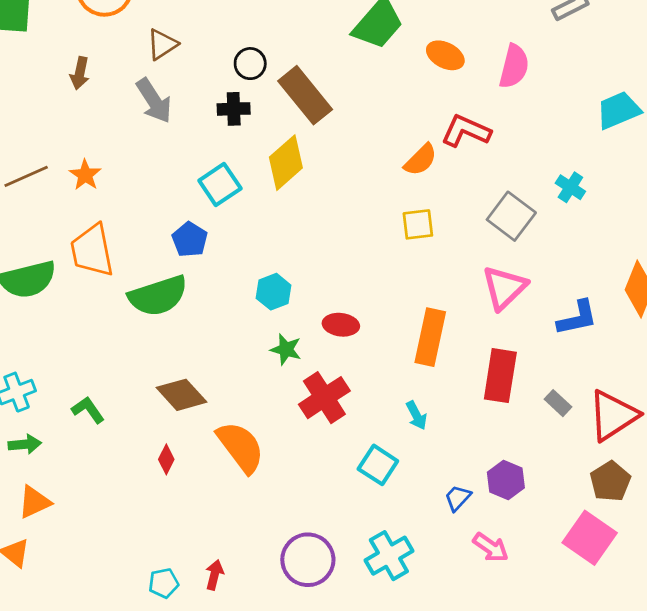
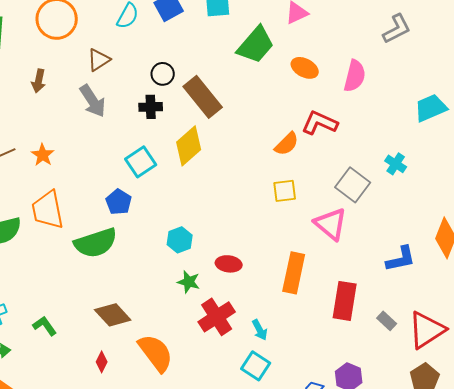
pink triangle: (504, 288) -> (331, 224), moved, turned -36
cyan arrow: (416, 415) -> (260, 330), moved

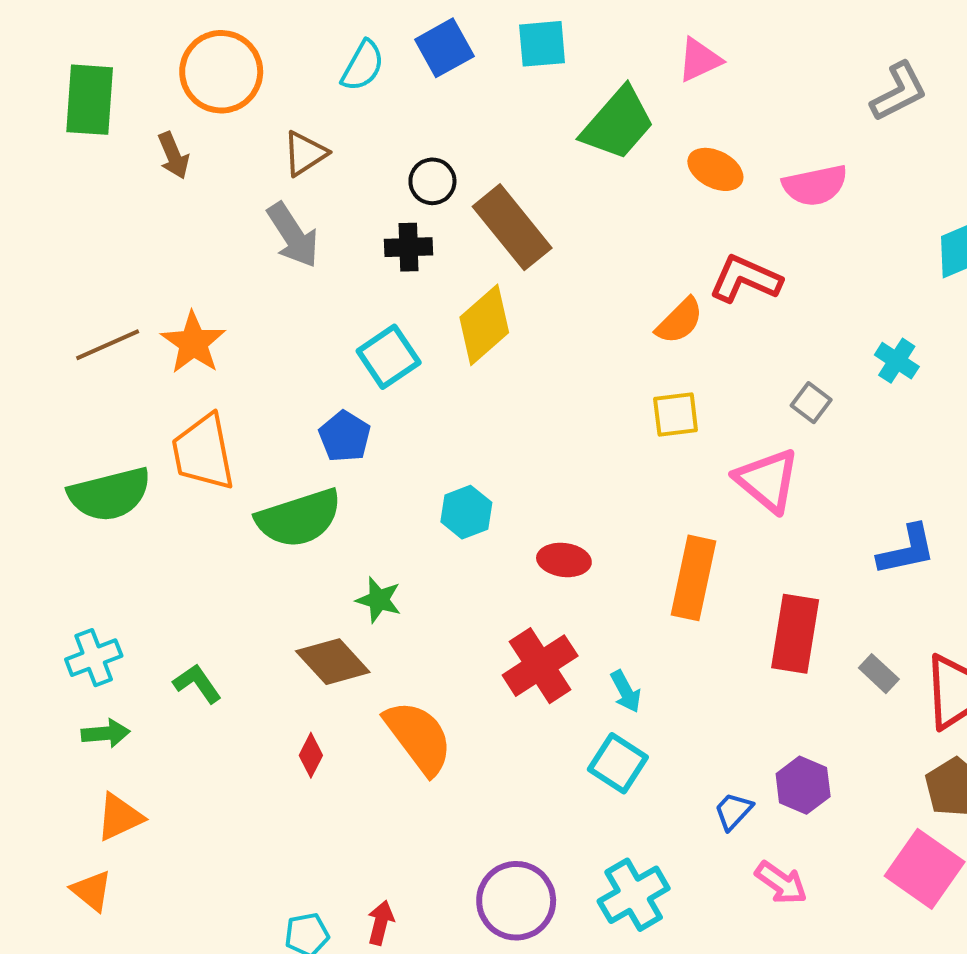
pink semicircle: (355, 76) -> (815, 185), turned 64
brown arrow: (39, 81) -> (173, 155), moved, turned -35
orange star: (43, 155) -> (193, 343), size x1.4
gray square: (353, 185) -> (811, 403), size x0.6
green star: (189, 282) -> (379, 600), moved

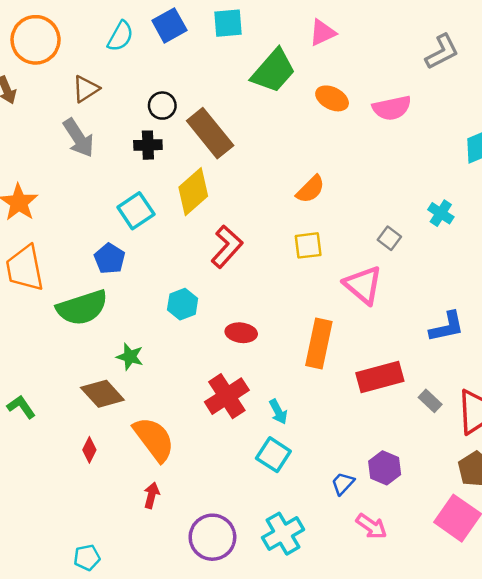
red L-shape: (745, 279) -> (227, 247), moved, turned 108
red rectangle: (795, 634) -> (380, 377), turned 66
red arrow: (381, 923) -> (151, 495), moved

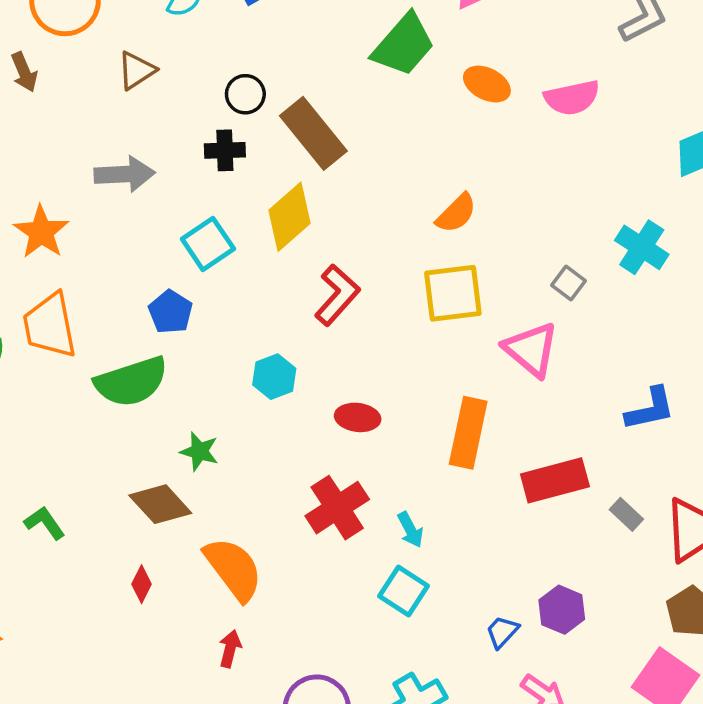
gray arrow: (79, 138) -> (125, 174), moved, turned -60
cyan cross: (441, 213) -> (642, 247), size x1.4
yellow square: (308, 245) -> (453, 293), size x1.5

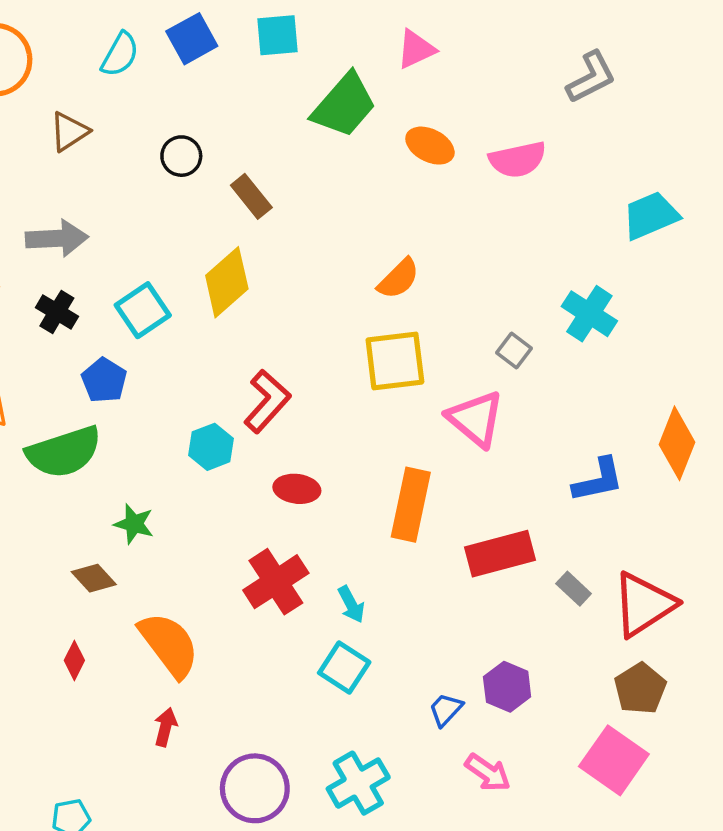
brown rectangle: (313, 133) -> (251, 196), size x0.6
black cross: (225, 150) -> (57, 312), moved, turned 33
red L-shape: (337, 295) -> (267, 401), moved
brown diamond: (160, 504) -> (94, 578), size x0.7

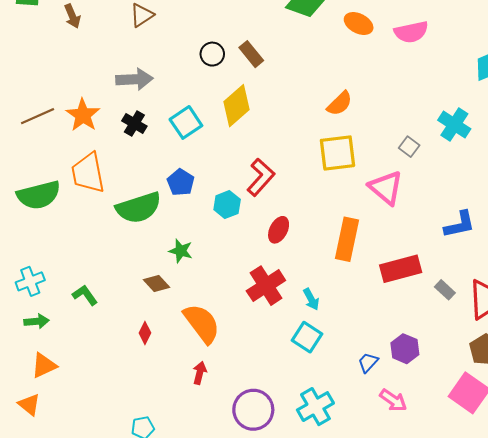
black circle: (181, 156) -> (212, 54), moved
blue pentagon: (104, 380) -> (181, 182), moved
red ellipse: (297, 489) -> (279, 230), turned -70

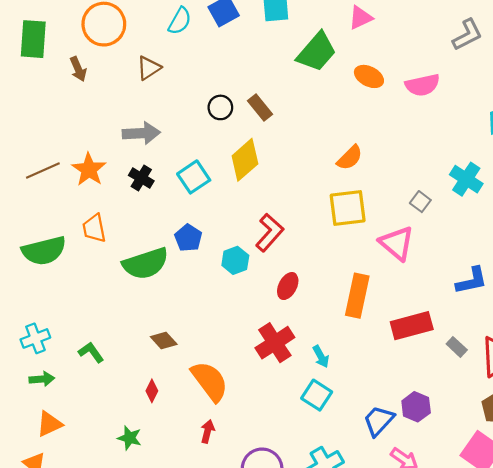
orange trapezoid: (88, 173) -> (94, 228), size x0.7
green star: (181, 251) -> (129, 438), moved
blue trapezoid: (368, 362) -> (379, 421), size x1.5

